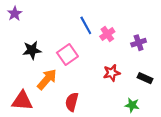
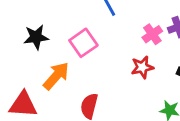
pink cross: (107, 34) -> (152, 34), moved

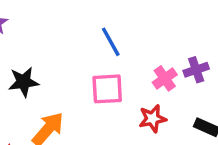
pink square: (83, 43) -> (107, 89), moved, turned 32

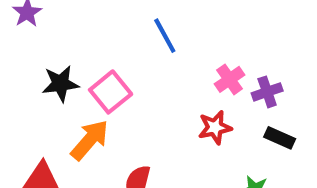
purple cross: (196, 70) -> (267, 92), moved
pink square: (107, 89) -> (111, 92), moved, turned -36

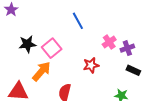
red star: (215, 127) -> (91, 65), moved

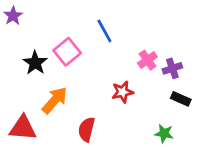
black star: (27, 44) -> (35, 63), turned -30
pink square: (52, 48) -> (67, 52), moved

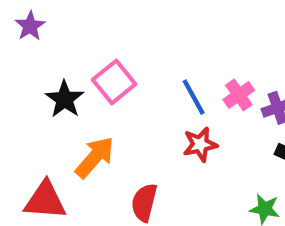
blue line: (104, 31) -> (194, 97), moved

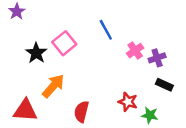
blue line: (194, 97) -> (106, 30), moved
red star: (200, 144) -> (128, 102), moved, turned 30

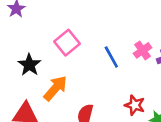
blue line: (106, 30) -> (111, 57), moved
black star: (36, 53) -> (29, 65), moved

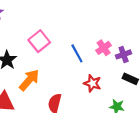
red star: (135, 105) -> (92, 83), moved

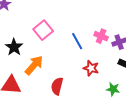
pink cross: (104, 48) -> (101, 36), turned -32

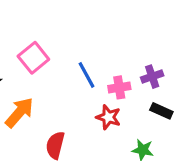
pink cross: (101, 36) -> (119, 87), moved, turned -32

